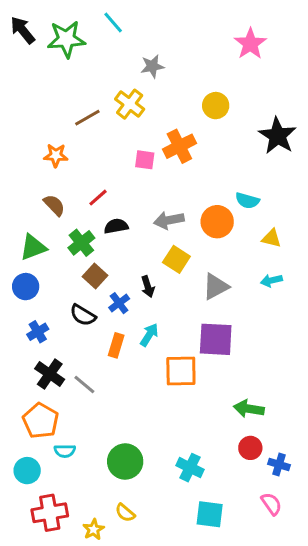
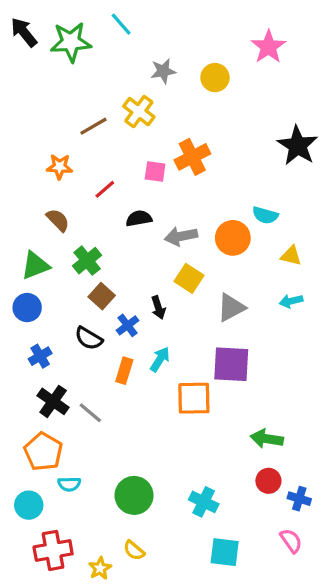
yellow circle: (216, 106) -> (215, 78), moved
red line: (98, 198) -> (105, 189), moved
black semicircle: (116, 226) -> (139, 218), moved

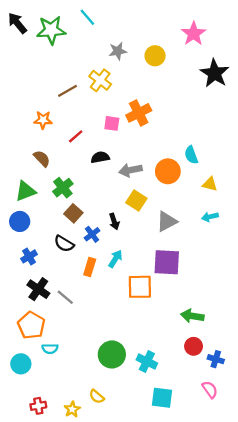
black star: (298, 146) -> (215, 73), moved
cyan semicircle: (265, 215) -> (191, 155), turned 54
green circle: (134, 495) -> (112, 354), moved
red cross: (53, 550) -> (38, 406), moved, size x0.6

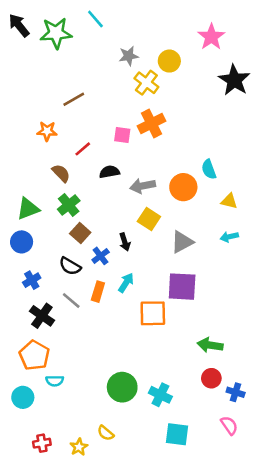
yellow cross: (100, 80) -> (146, 83), moved
brown semicircle: (42, 158) -> (61, 173), moved
gray line: (65, 297) -> (71, 301), moved

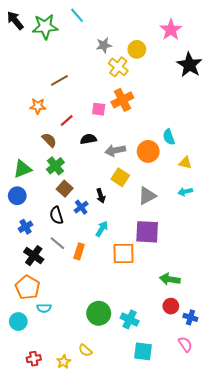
black semicircle: (70, 266) -> (56, 215), turned 42
orange rectangle: (98, 292) -> (79, 251), moved

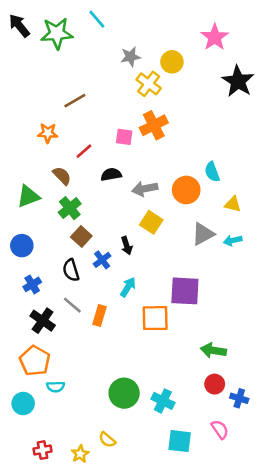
green triangle: (22, 169) -> (28, 196), moved
gray triangle: (147, 196) -> (203, 234), moved
pink semicircle: (185, 344) -> (220, 429), moved

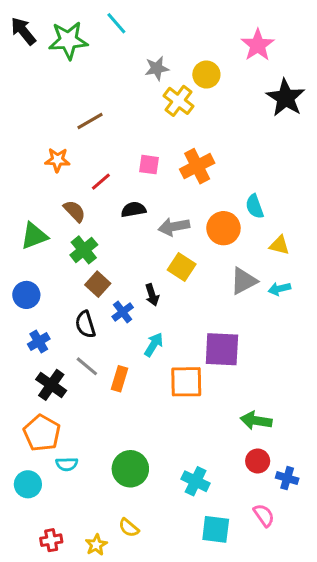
orange cross: (154, 125) -> (197, 166), moved
green circle: (124, 393) -> (130, 469), moved

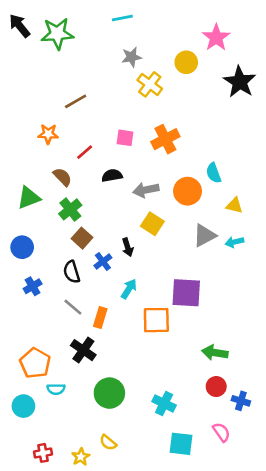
cyan line: (116, 23) -> (122, 18), moved, turned -60
yellow circle: (206, 75) -> (186, 62), moved
black cross: (51, 385) -> (83, 350), moved

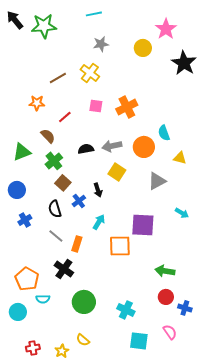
yellow cross: (150, 84) -> (90, 73), moved
black semicircle: (112, 176) -> (86, 149), moved
cyan arrow: (234, 242) -> (182, 213), moved, turned -136

